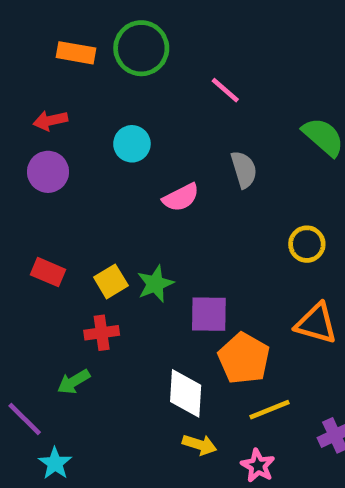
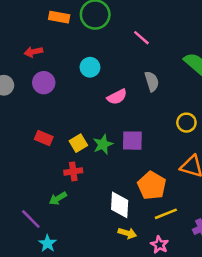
red arrow: (50, 120) -> (33, 52), moved
purple square: (209, 314) -> (132, 141), moved

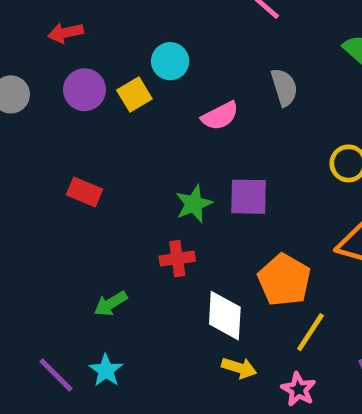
yellow square: (78, 143) -> (134, 94), moved
red cross: (73, 171) -> (177, 259), moved
yellow line: (166, 214) -> (310, 332), turned -35
purple line: (31, 219) -> (56, 375), moved
cyan star: (48, 243) -> (106, 370), moved

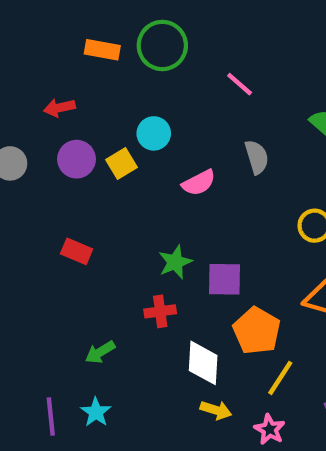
purple square: (249, 197) -> (225, 279), moved
purple line: (56, 375) -> (51, 417), turned 39

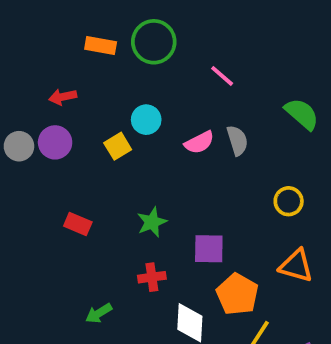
purple circle: (77, 159) -> (55, 142), moved
pink semicircle: (199, 183) -> (199, 142), moved
green star: (175, 262) -> (152, 222), moved

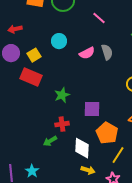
yellow square: (118, 146) -> (34, 55), moved
red rectangle: (78, 224) -> (31, 77), moved, size x1.5
green arrow: (99, 313) -> (50, 141), moved

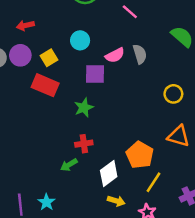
purple square: (92, 109) -> (95, 74), moved
white diamond: (82, 148) -> (109, 174), turned 50

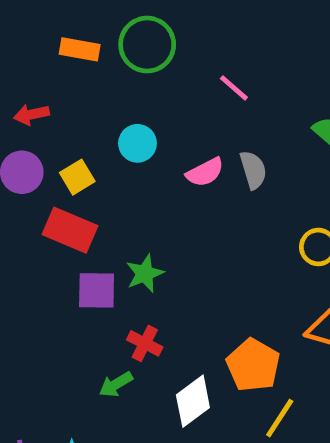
purple square: (95, 74) -> (97, 290), moved
red cross: (84, 144) -> (145, 343), turned 35

